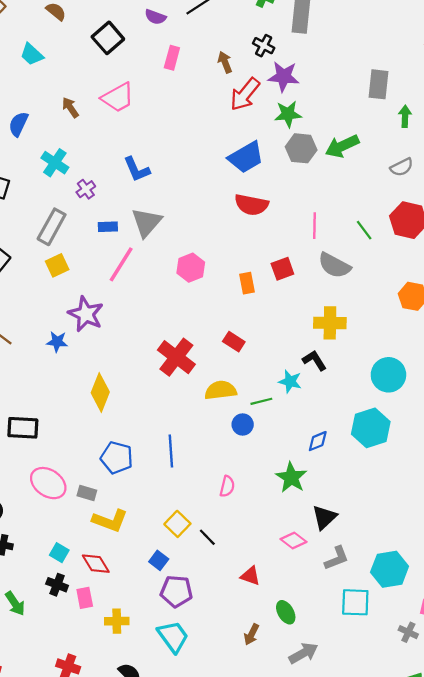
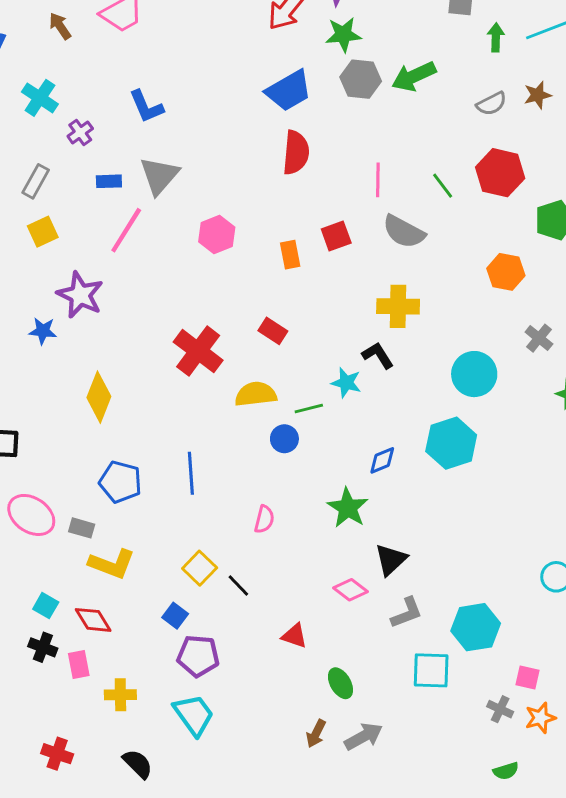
red semicircle: (251, 205) -> (296, 153), turned -96
gray rectangle: (52, 227) -> (36, 181), size x0.7
brown arrow: (251, 634) -> (316, 734), moved

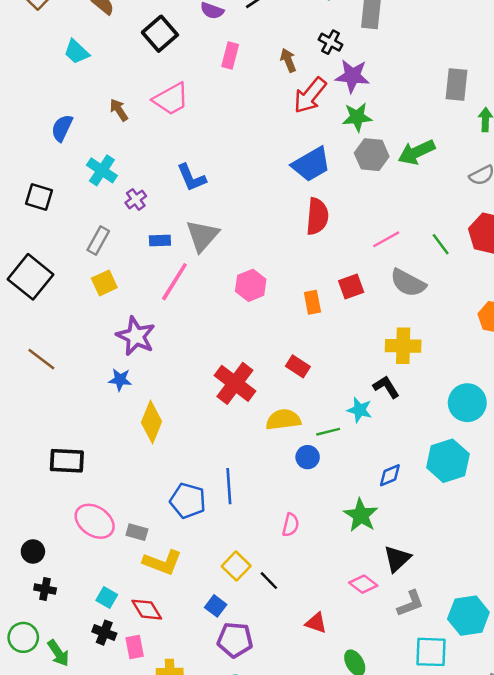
pink line: (378, 180) -> (386, 239), turned 60
blue star: (43, 331) -> (120, 380), moved
blue pentagon: (120, 482) -> (188, 501), moved

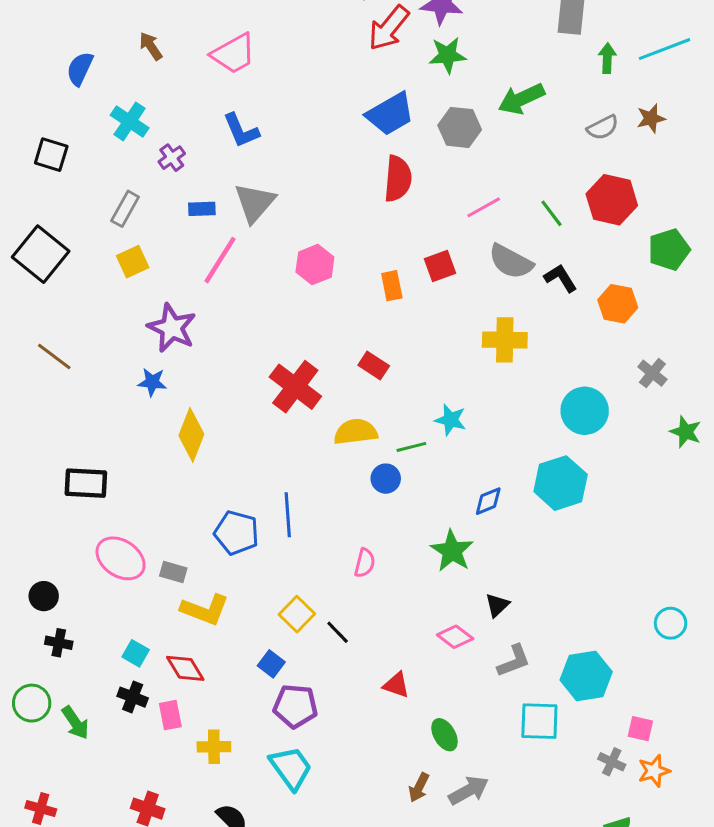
pink trapezoid: (171, 99) -> (234, 54), moved
gray hexagon: (372, 155) -> (460, 127), moved
black L-shape: (386, 387) -> (561, 278), moved
black triangle: (397, 559) -> (497, 605), size x0.7

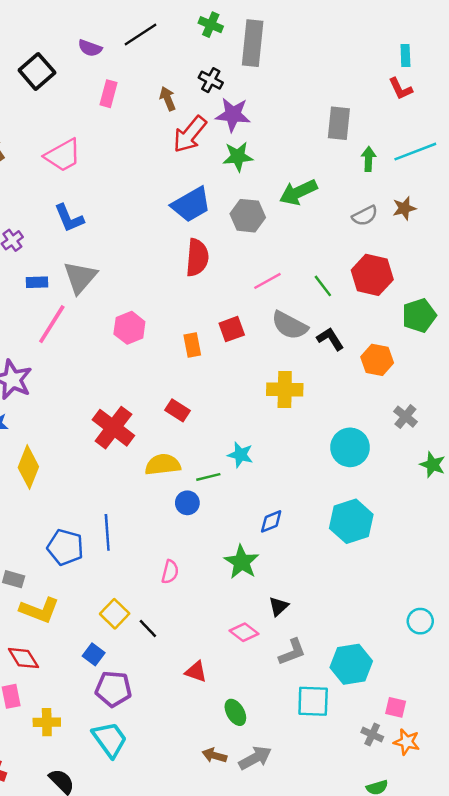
cyan hexagon: (561, 483) -> (351, 521), moved
orange star: (654, 771) -> (407, 742), turned 30
brown arrow: (419, 787) -> (214, 755), turned 80

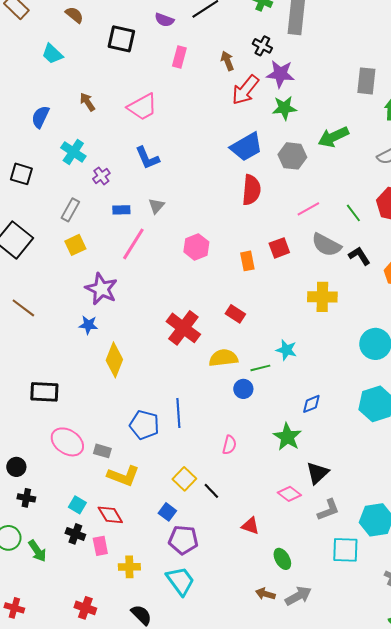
black square: (37, 71) -> (121, 39), turned -36
gray triangle: (80, 277) -> (156, 206), size x0.6
black triangle: (279, 606) -> (317, 473), size x1.4

